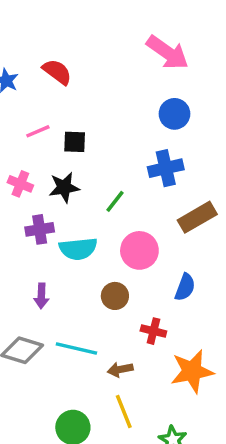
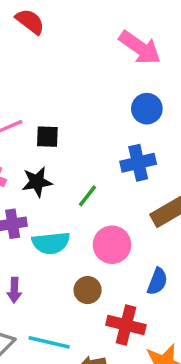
red semicircle: (57, 72) -> (30, 21), moved
red cross: (153, 331) -> (126, 325), size x1.5

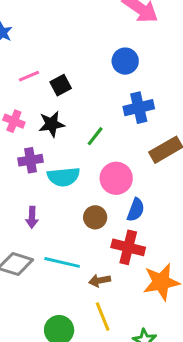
blue circle: (147, 109) -> (125, 61), moved
black square: (47, 137) -> (61, 85), turned -30
blue semicircle: (157, 281) -> (136, 210), moved

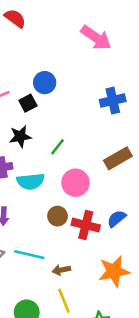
blue circle: (125, 61) -> (45, 83), moved
blue cross: (139, 108) -> (113, 101), moved
blue semicircle: (136, 210) -> (117, 219), moved, turned -150
red cross: (128, 247) -> (86, 225), moved

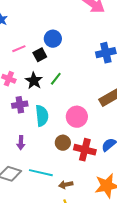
black star: (20, 136) -> (34, 81), turned -30
green line: (57, 147) -> (56, 79), moved
cyan semicircle: (31, 181) -> (42, 116), turned -90

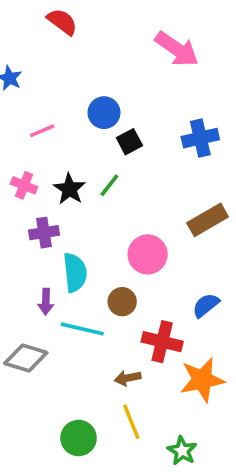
black square: (40, 55) -> (129, 142), moved
cyan semicircle: (42, 116) -> (75, 273), moved
red cross: (85, 150) -> (162, 342), moved
cyan line: (41, 173) -> (82, 329), moved

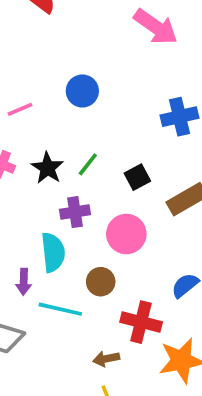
black square: (129, 142) -> (137, 177), moved
purple cross: (44, 233) -> (75, 212), moved

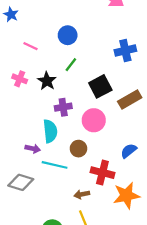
pink line: (20, 109) -> (31, 46), turned 48
green line: (88, 164) -> (71, 65), moved
black square: (137, 177) -> (100, 86), size x1.5
purple arrow: (24, 282) -> (33, 149), turned -80

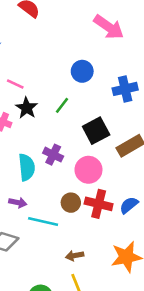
blue circle: (68, 35) -> (82, 71), moved
black star: (47, 81) -> (27, 108), moved
purple cross: (63, 107) -> (53, 155), turned 35
cyan semicircle: (50, 131) -> (27, 167), moved
red cross: (102, 173) -> (99, 204), moved

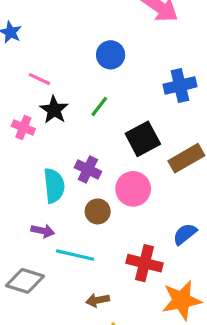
blue circle: (82, 71) -> (111, 55), moved
brown circle: (71, 203) -> (98, 211), moved
red cross: (99, 204) -> (144, 263), moved
brown arrow: (75, 256) -> (98, 300), moved

